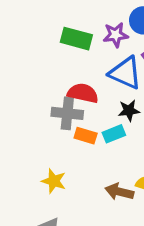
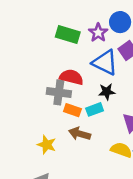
purple star: (116, 35) -> (98, 33), turned -30
brown arrow: (119, 192) -> (80, 134), moved

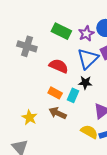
blue triangle: (105, 62) -> (88, 59), turned 40
gray cross: (59, 92) -> (27, 46), moved
cyan rectangle: (95, 109) -> (73, 95), turned -56

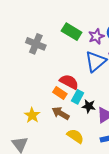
red semicircle: (59, 66) -> (69, 82), moved
black star: (85, 83) -> (89, 106), moved
yellow semicircle: (89, 132) -> (75, 136), moved

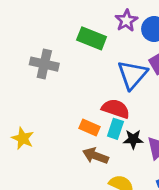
purple star: (96, 36) -> (126, 21), moved
red semicircle: (69, 82) -> (116, 109), moved
yellow star: (32, 115) -> (23, 138), moved

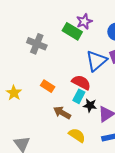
purple star: (126, 21) -> (84, 21), moved
orange rectangle: (90, 127) -> (48, 86), moved

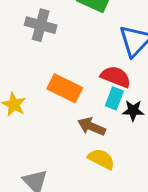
orange rectangle: (48, 86) -> (65, 88), size x1.5
yellow semicircle: (77, 135) -> (101, 159), moved

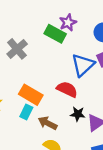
gray cross: (41, 25) -> (17, 49), turned 30
cyan rectangle: (114, 98) -> (26, 112), moved

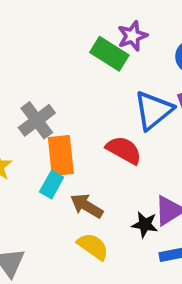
gray cross: (17, 49) -> (37, 120), moved
orange rectangle: (31, 95) -> (61, 155), turned 50
black star: (78, 114) -> (145, 224), moved

